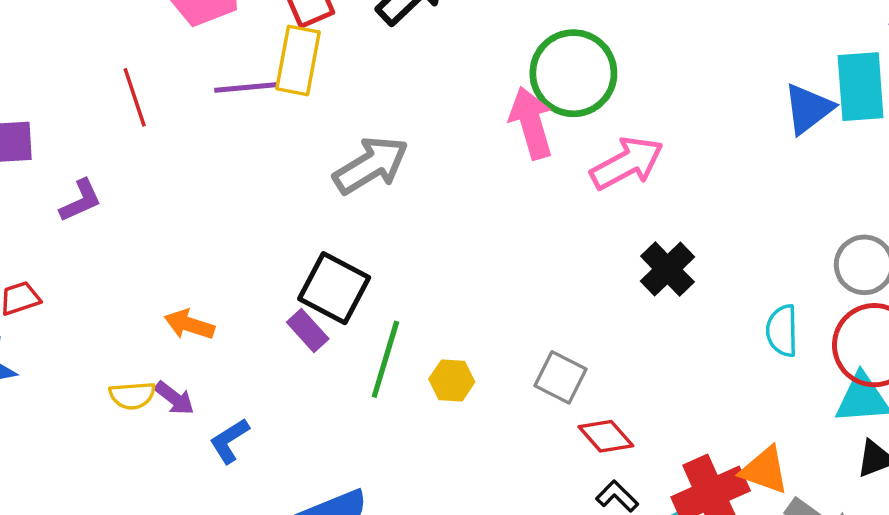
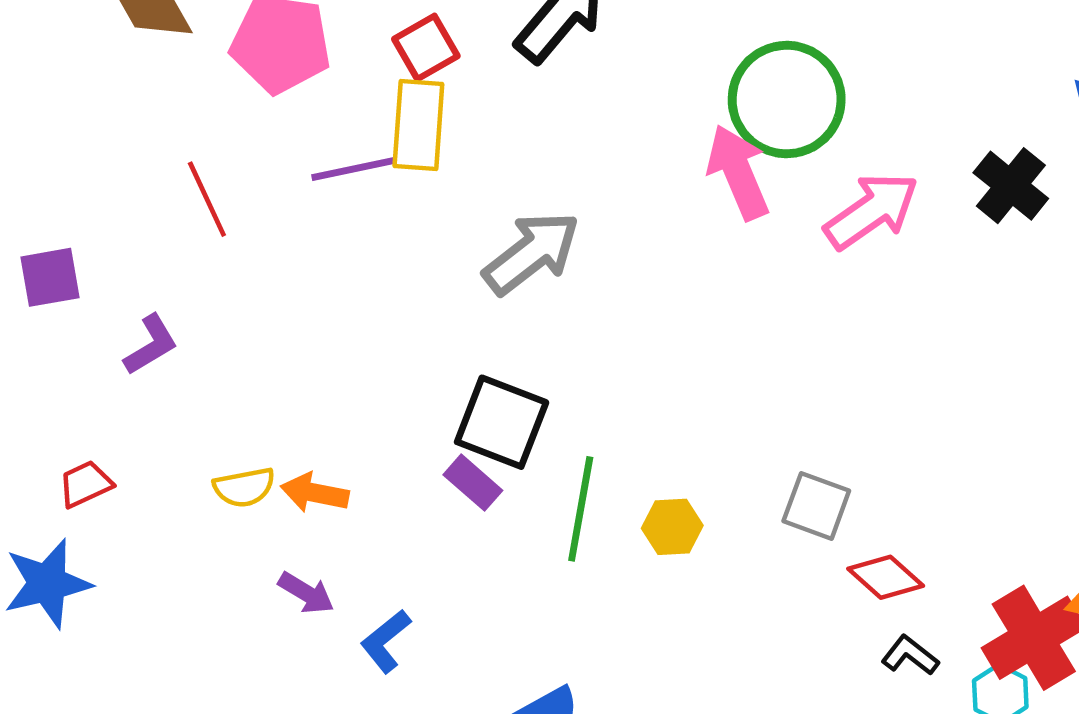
black cross: (667, 269) -> (1011, 186), moved
yellow semicircle: (132, 395) -> (244, 487), moved

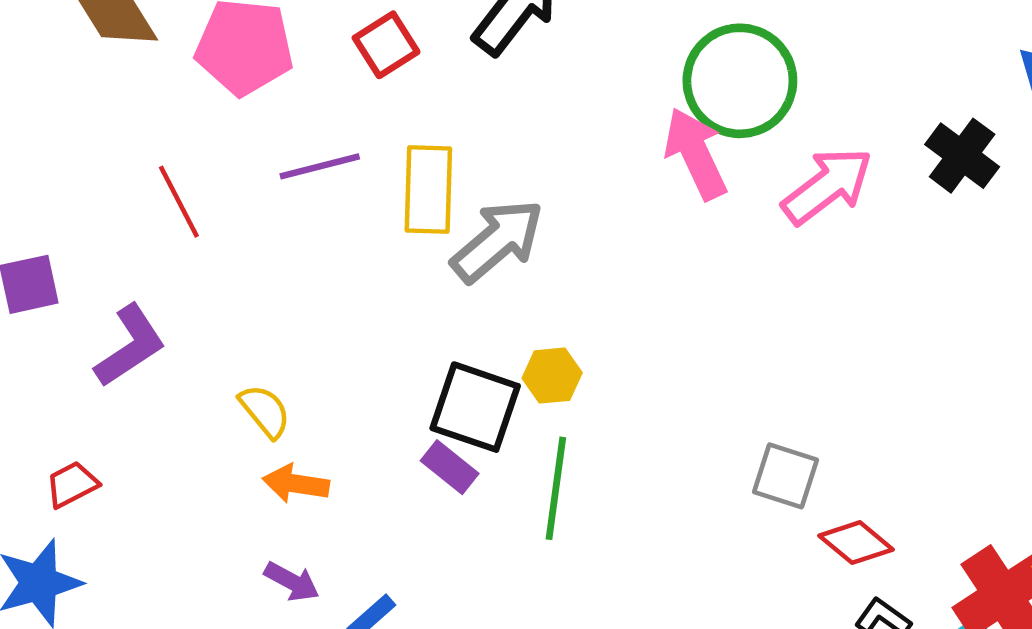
yellow rectangle: (418, 125) -> (428, 190), moved
purple L-shape: (151, 345) -> (130, 346), size x1.4
yellow semicircle: (244, 487) -> (265, 411), moved, turned -116
yellow hexagon: (672, 527) -> (552, 376), moved

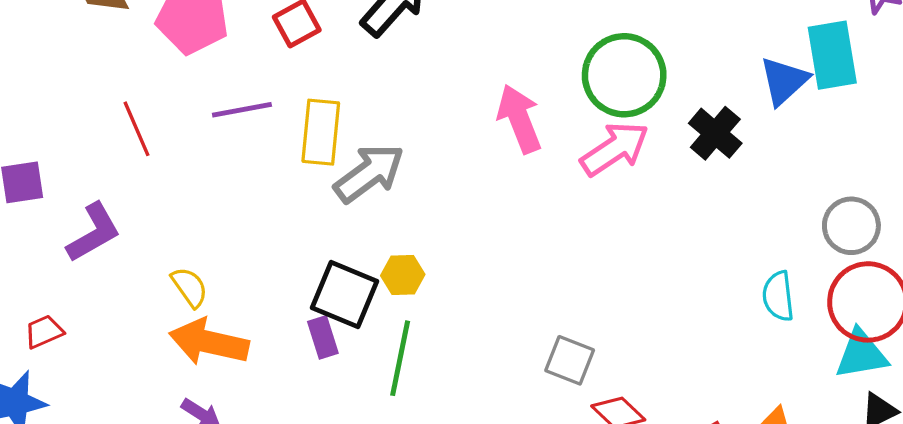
green circle: (740, 81) -> (624, 75), moved
purple rectangle: (450, 467) -> (323, 337), turned 30
orange arrow: (296, 484) -> (209, 342), size x1.6

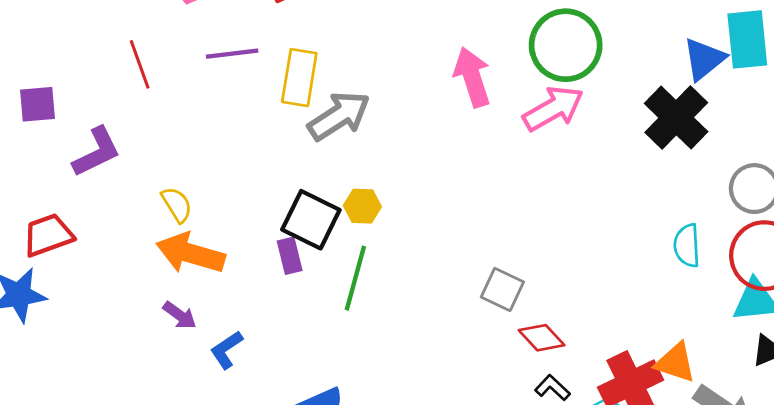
black cross: (715, 133) -> (676, 118), moved, size x1.4
red trapezoid: (44, 332) -> (48, 235), size x1.5

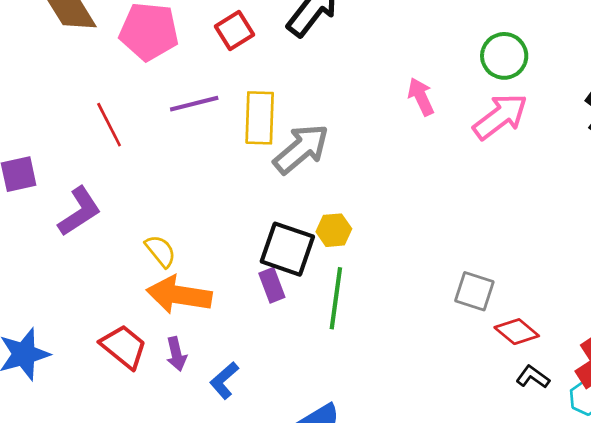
green circle: (566, 45) -> (504, 56), size x0.7
pink arrow: (472, 77) -> (421, 97), size x0.7
red trapezoid: (48, 235) -> (124, 347), moved, turned 66
purple arrow: (180, 315) -> (176, 354), turned 48

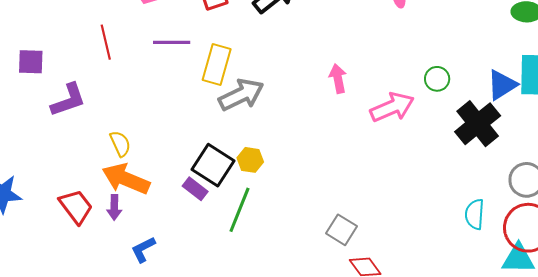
green circle: (504, 56) -> (437, 79), moved, size x0.7
purple rectangle: (272, 285) -> (195, 189), turned -45
purple arrow: (176, 354) -> (114, 207), moved

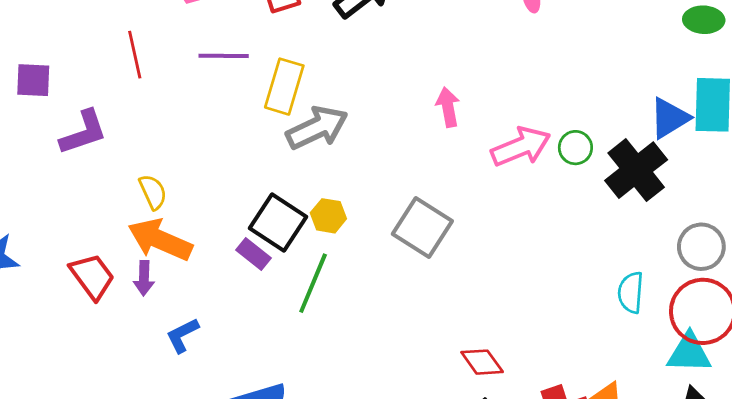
green circle: (437, 79) -> (575, 148), moved
gray square: (342, 230) -> (422, 227), moved, size x1.4

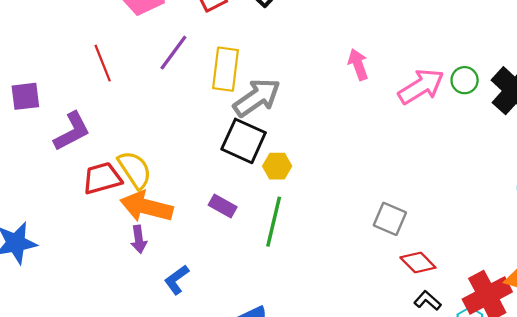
purple line: (224, 56) -> (173, 53), turned -45
yellow semicircle: (153, 192) -> (135, 170), size x1.4
black square: (278, 222) -> (244, 141), moved
gray square: (422, 227) -> (390, 219), moved, size x0.7
red trapezoid: (92, 276) -> (102, 178), moved, turned -60

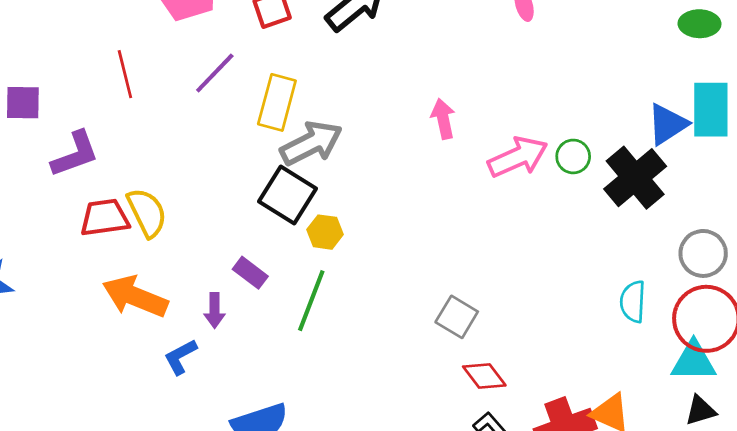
orange arrow: (147, 207) -> (135, 297), moved
purple arrow: (139, 239) -> (215, 310), moved

